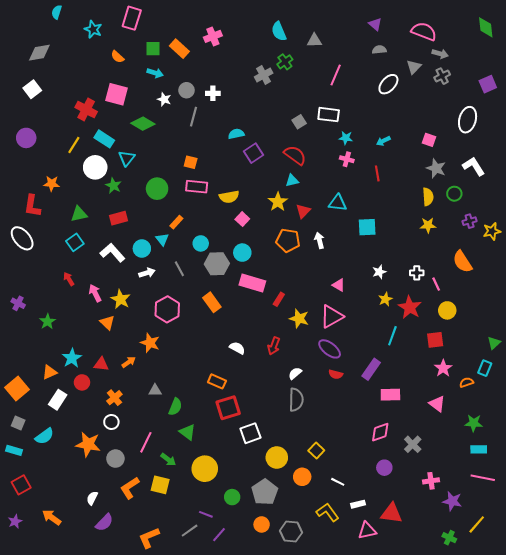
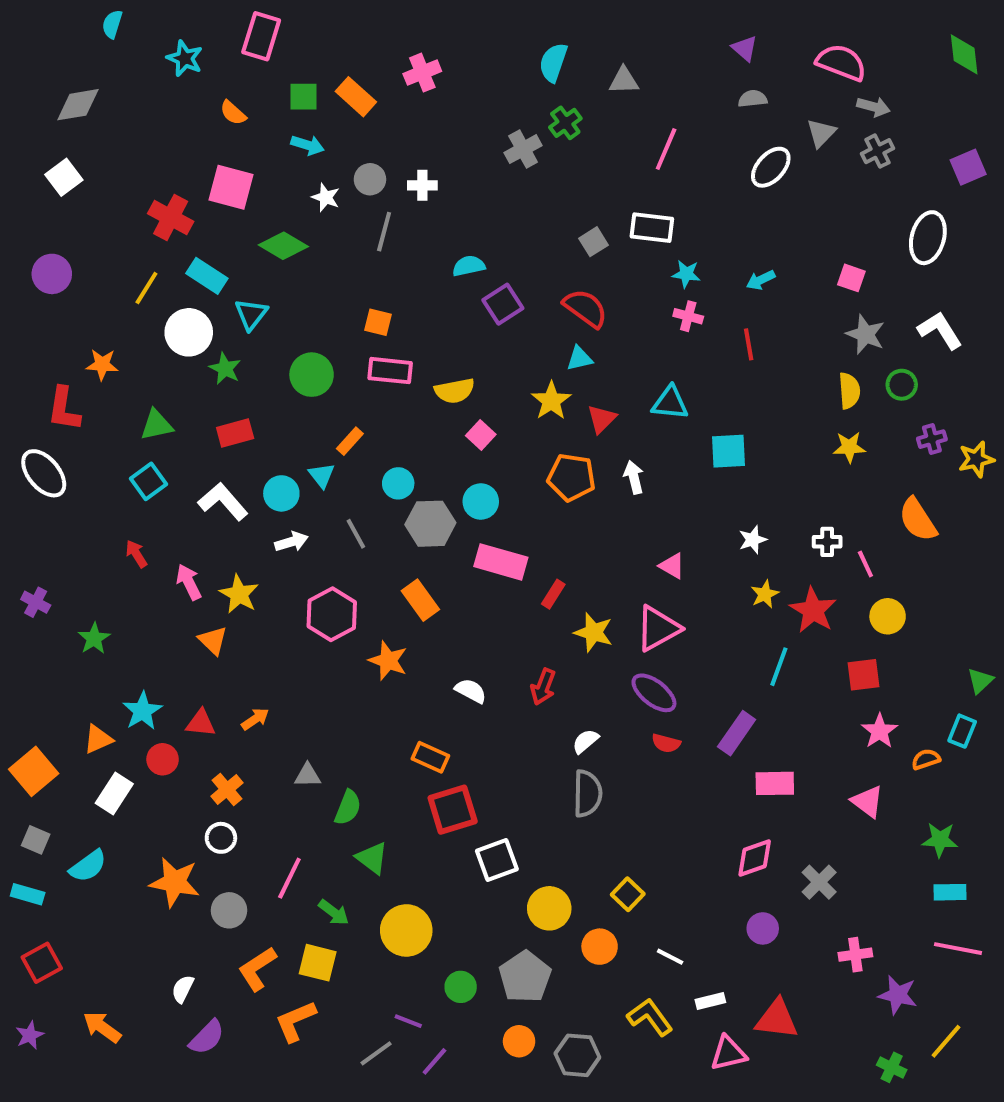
cyan semicircle: (279, 31) -> (553, 62), turned 42
orange star: (150, 343) -> (388, 661), moved
orange L-shape: (149, 538) -> (295, 1021), moved

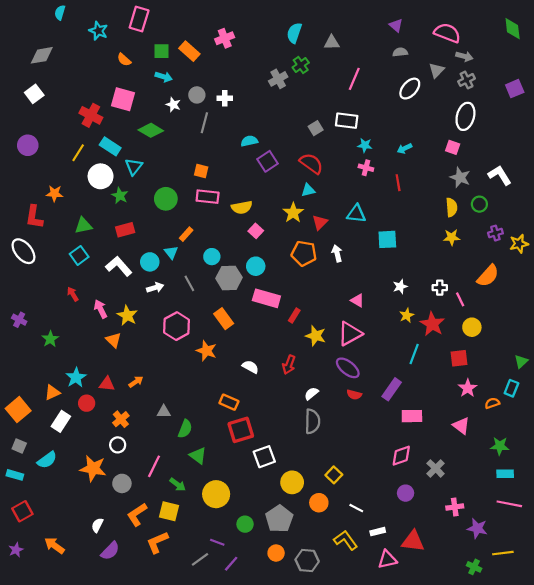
white ellipse: (928, 238) -> (465, 116), moved
orange semicircle: (918, 520) -> (488, 276), turned -105
yellow line: (946, 1041) -> (503, 553), turned 42

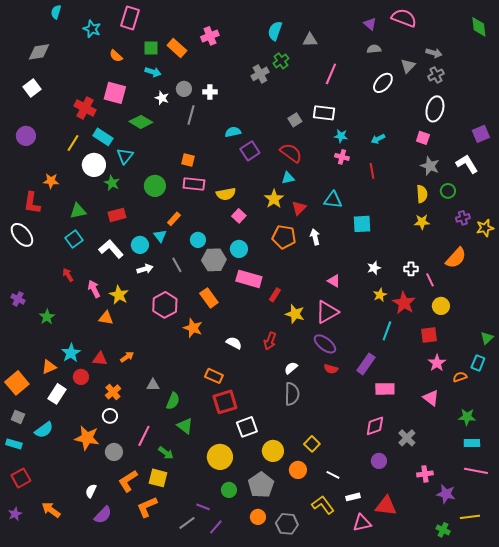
pink semicircle: (447, 33) -> (404, 18), moved
purple square: (515, 89) -> (481, 134), moved
orange triangle: (113, 340) -> (106, 318), turned -35
yellow circle: (216, 494) -> (220, 457), moved

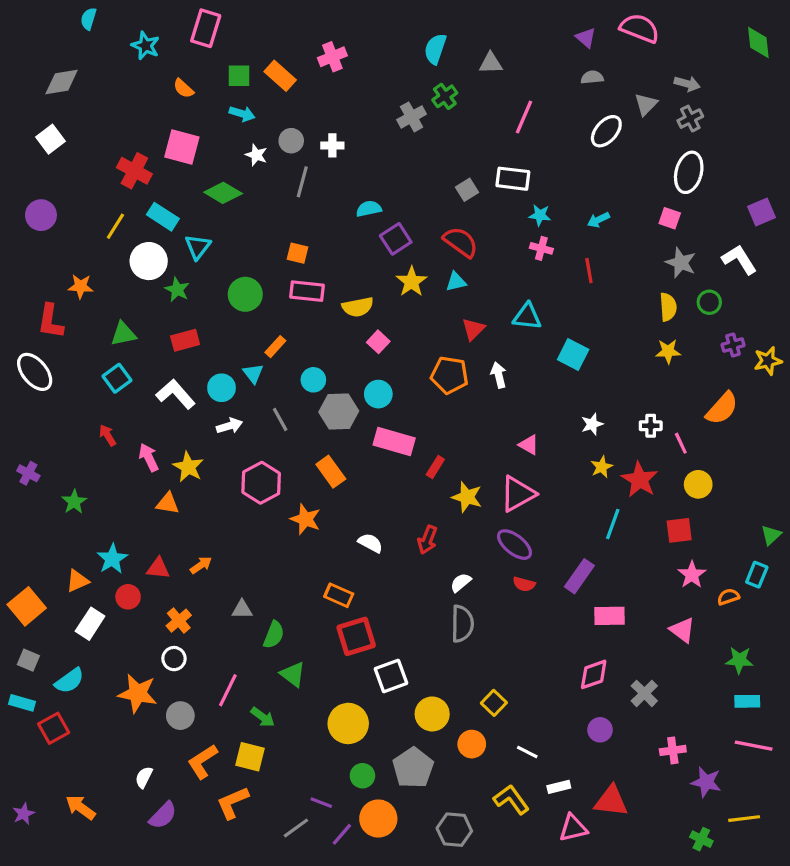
yellow star: (274, 199) -> (412, 282), moved
cyan square: (362, 224) -> (573, 354), turned 30
red square: (21, 478) -> (54, 728), moved
orange circle: (258, 517) -> (378, 819), moved, size x1.5

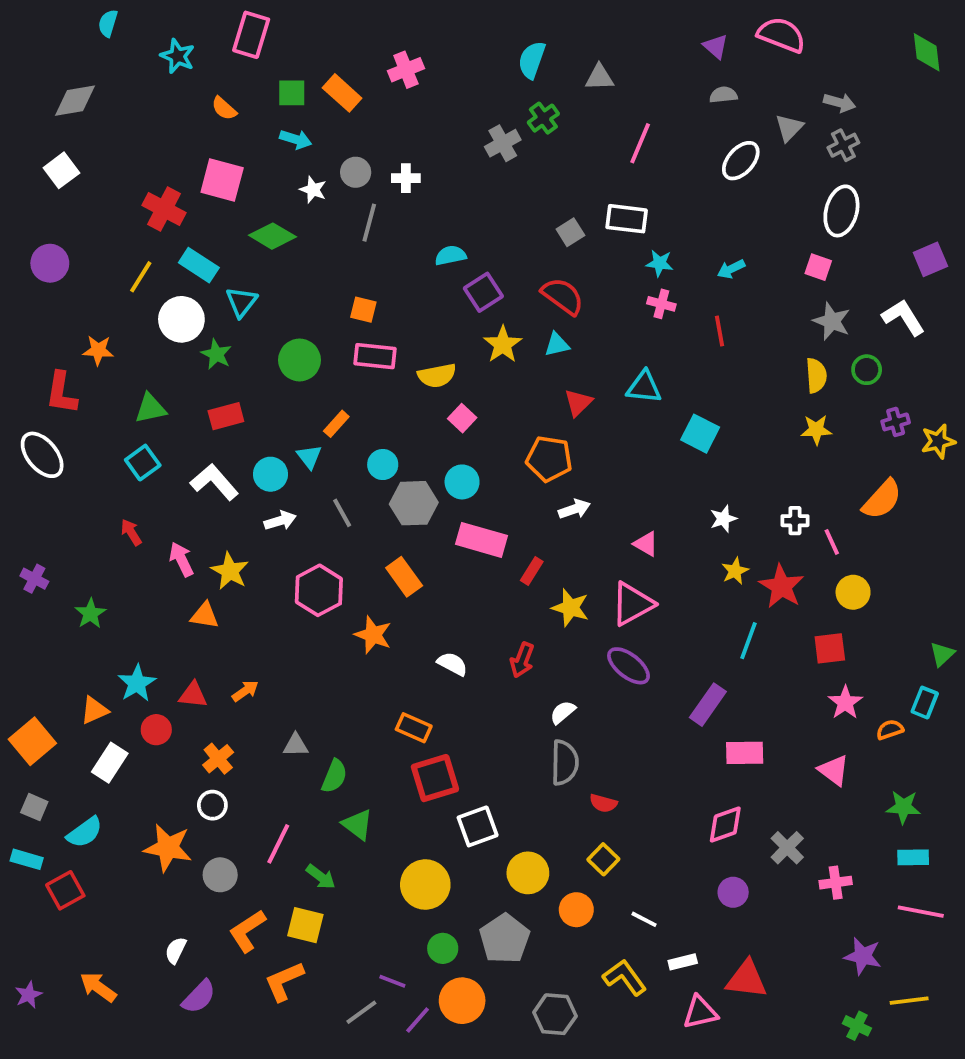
white arrow: (499, 375) -> (574, 509), moved, turned 85
red semicircle: (524, 584) -> (603, 803), moved
pink cross: (673, 750) -> (836, 883), moved

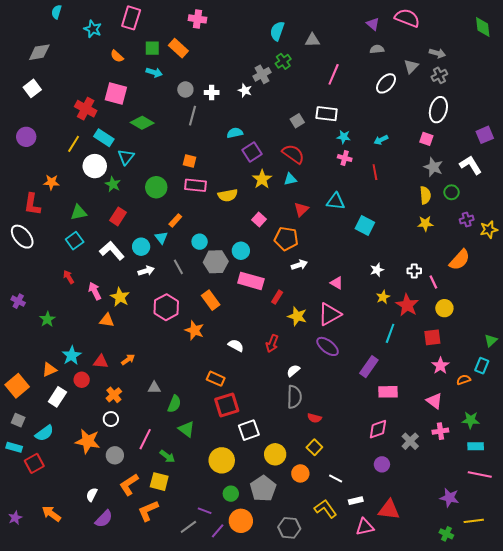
pink cross: (406, 70) -> (198, 19), moved, turned 30
white star: (313, 190) -> (245, 90), moved
red rectangle: (226, 416) -> (118, 216), turned -42
pink square: (462, 418) -> (259, 219), moved
pink cross: (836, 883) -> (440, 431), moved

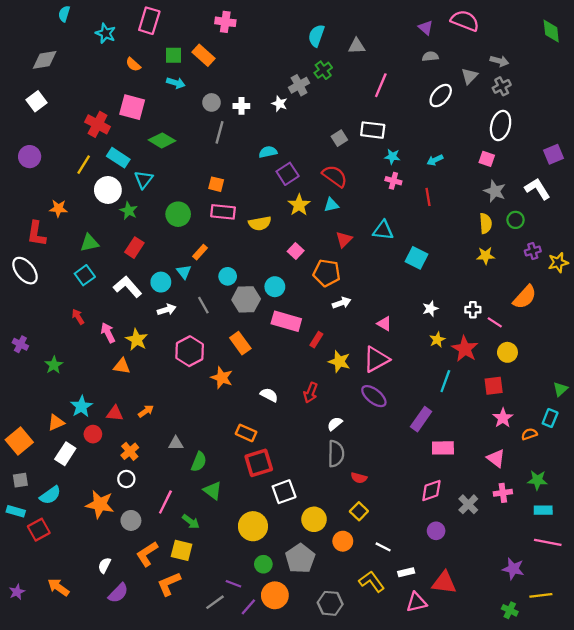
pink line: (433, 282) -> (495, 322), turned -32
gray square: (18, 420) -> (20, 480), turned -32

